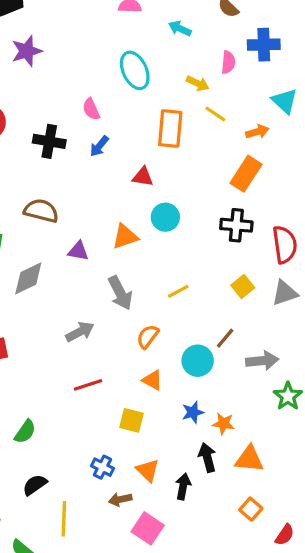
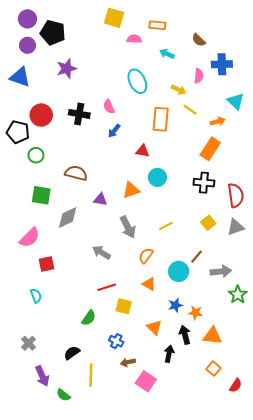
black cross: (49, 141) -> (79, 114), moved
gray arrow: (80, 332) -> (101, 252), turned -120
yellow square: (132, 420) -> (124, 306), moved
green semicircle: (25, 432) -> (89, 318), moved
orange triangle: (148, 470) -> (154, 327), moved

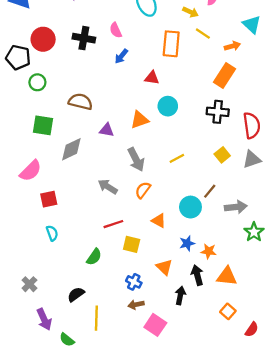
orange semicircle: (146, 256) -> (143, 190), moved
cyan semicircle: (36, 296) -> (52, 233), moved
blue cross: (116, 341) -> (134, 282), moved

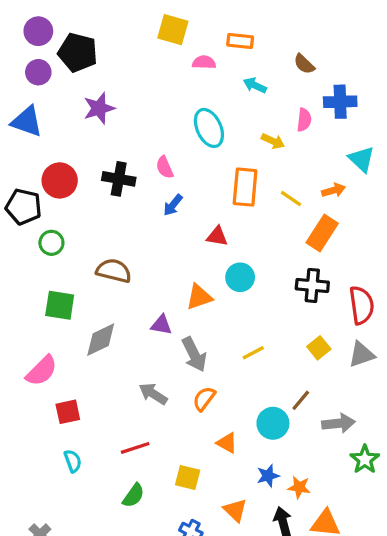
yellow line: (203, 34) -> (291, 199), moved
purple triangle: (107, 130) -> (161, 325), moved
red line: (113, 224) -> (135, 448), moved

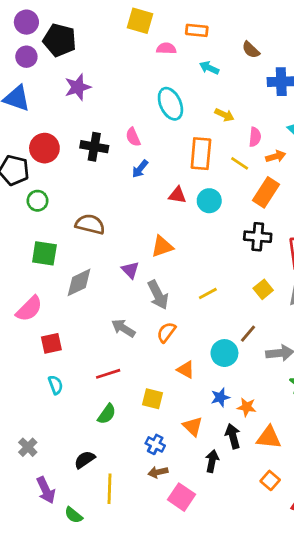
pink semicircle: (304, 120) -> (255, 137), moved
cyan circle: (240, 277) -> (209, 201), moved
purple triangle: (161, 325) -> (130, 270), turned 36

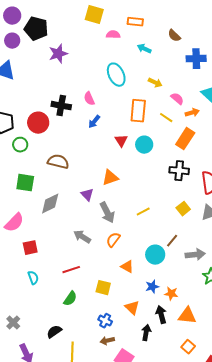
purple star: (78, 87) -> (58, 54), moved
pink semicircle: (255, 137) -> (177, 99), turned -56
red circle: (44, 148) -> (38, 123), moved
red triangle: (177, 195) -> (121, 141), turned 48

